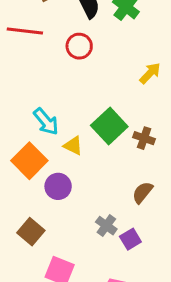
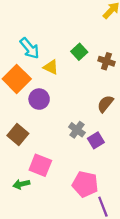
green square: (109, 126) -> (79, 52), size x0.6

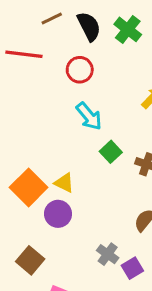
cyan arrow: (30, 48) -> (89, 116), moved
yellow triangle: (51, 67) -> (64, 183), moved

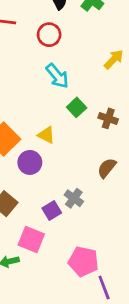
yellow triangle: (64, 183) -> (46, 135), moved
purple square: (132, 268) -> (52, 211), moved

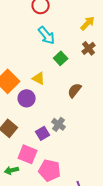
brown cross: (108, 118) -> (89, 48), moved, turned 32
brown semicircle: (107, 168) -> (75, 90), moved
pink pentagon: (83, 261) -> (50, 170), moved

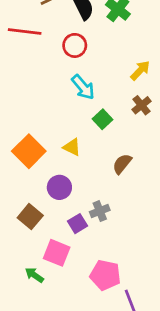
purple circle: (27, 98) -> (59, 187), moved
gray cross: (59, 124) -> (100, 211), turned 32
green arrow: (12, 170) -> (34, 275), turned 48
pink pentagon: (50, 170) -> (105, 275), moved

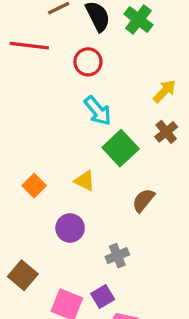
green square: (103, 119) -> (121, 148), size x1.5
orange square: (29, 151) -> (34, 186), size x0.6
brown square: (30, 217) -> (23, 275), moved
purple square: (78, 224) -> (103, 296), moved

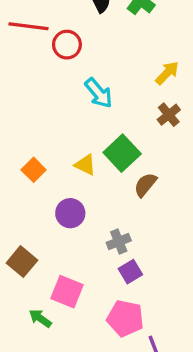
red circle: (88, 62) -> (67, 45), moved
green square: (121, 148) -> (122, 153), moved
purple square: (103, 296) -> (130, 272), moved

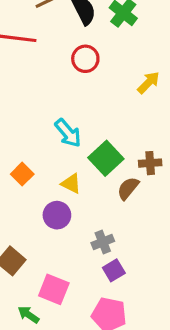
red circle: (67, 45) -> (85, 59), moved
cyan arrow: (99, 93) -> (68, 133), moved
brown cross: (169, 115) -> (150, 163), moved, turned 35
yellow triangle: (85, 165) -> (71, 184), moved

